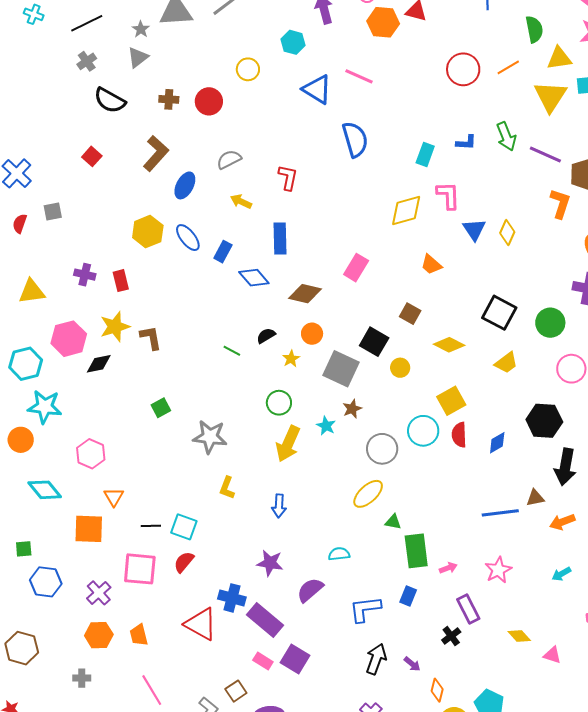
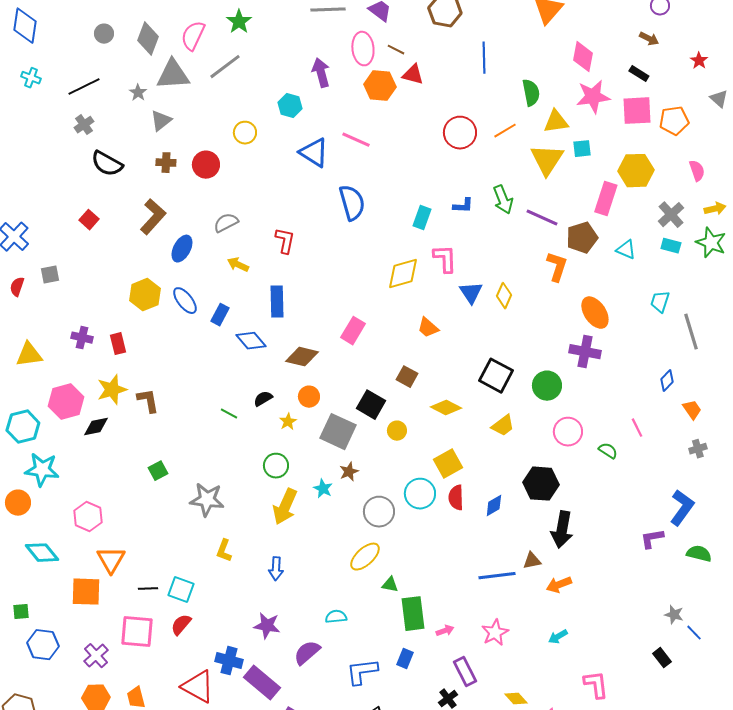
gray triangle: (138, 57) -> (161, 121), moved
orange triangle: (114, 497) -> (111, 560), size x1.4

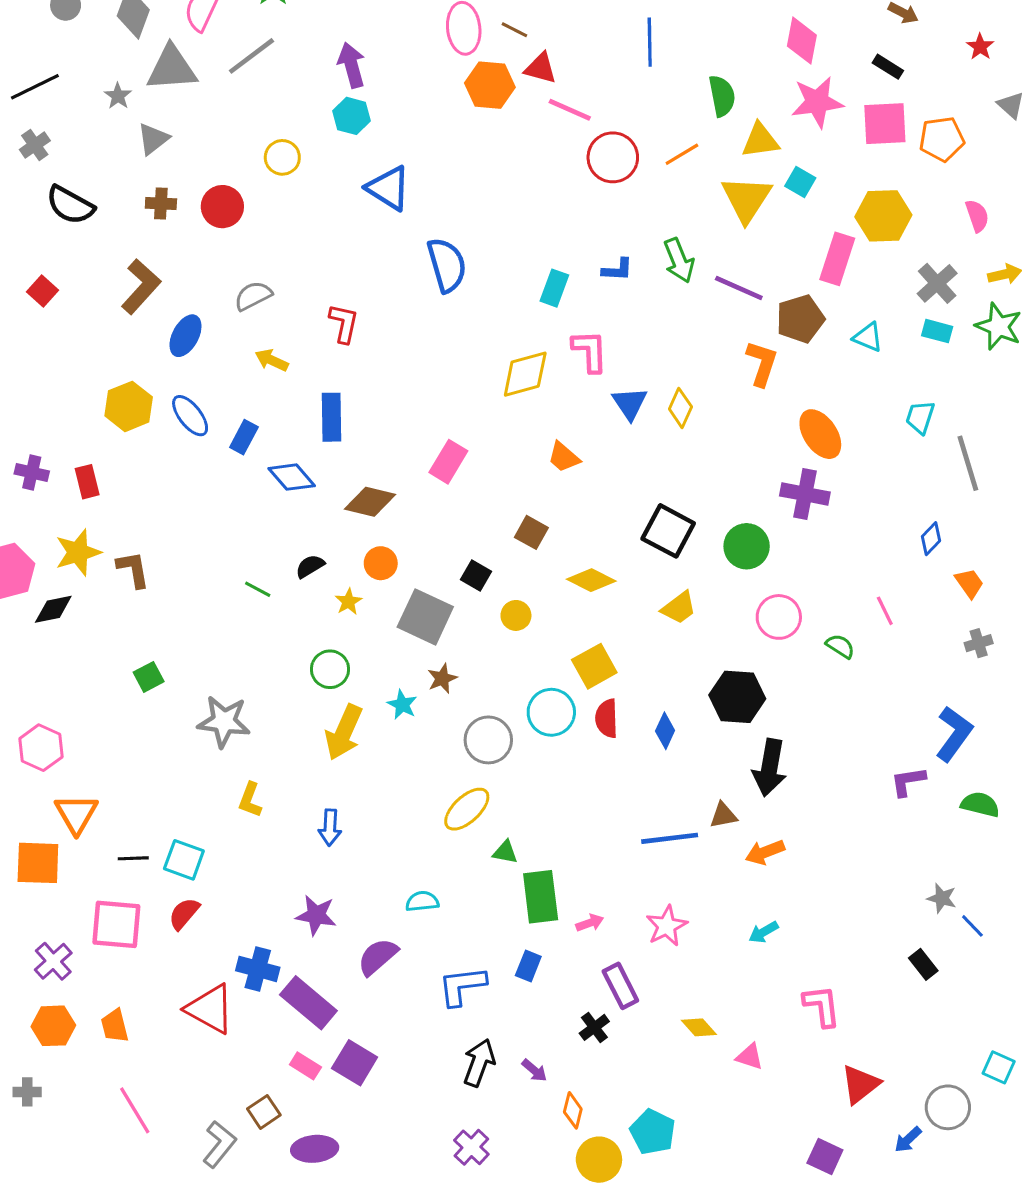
purple arrow: (321, 73) -> (351, 65), moved
pink line: (356, 140) -> (570, 110), moved
cyan square: (582, 149) -> (800, 182), turned 36
black square: (371, 405) -> (476, 575), size x0.7
blue diamond: (494, 506) -> (665, 731), turned -35

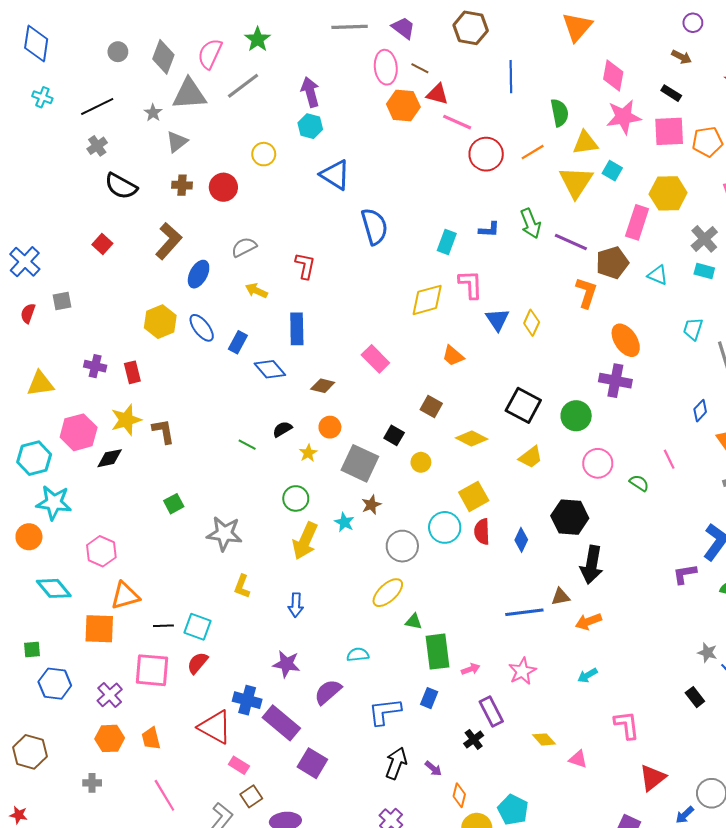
pink rectangle: (448, 462) -> (375, 359), turned -76
brown diamond: (370, 502) -> (323, 386), size x0.7
orange triangle: (76, 814) -> (125, 596), turned 44
pink rectangle: (305, 1066) -> (239, 765), moved

